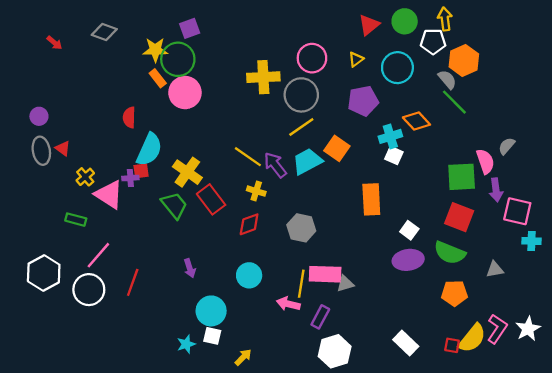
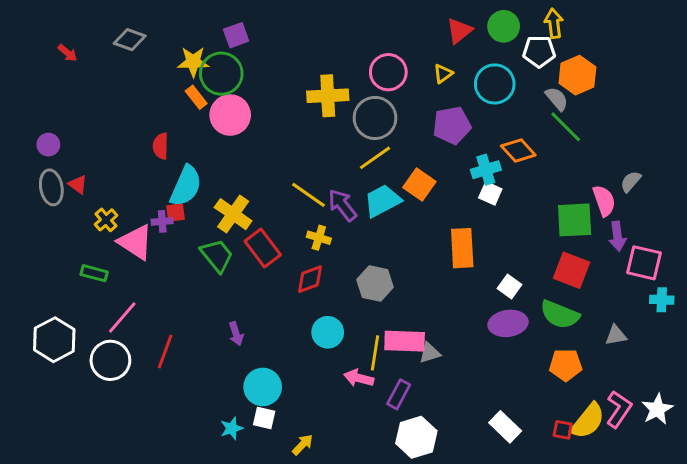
cyan circle: (249, 275) -> (328, 332), moved

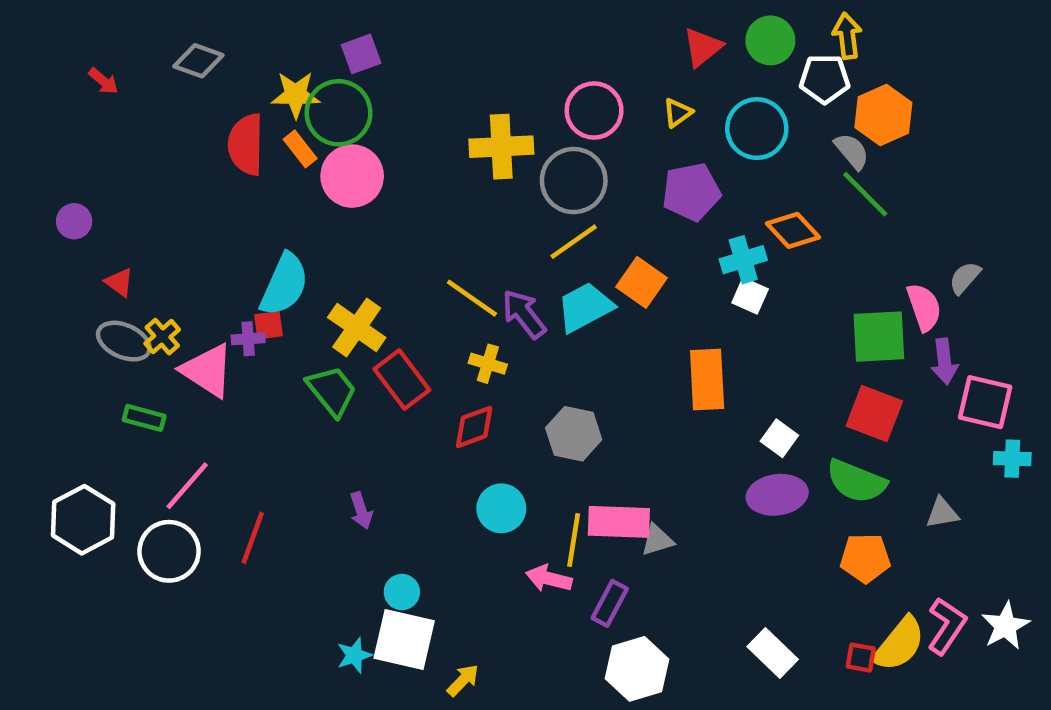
red semicircle: (161, 146) -> (246, 144), moved, size x1.5
gray ellipse: (51, 187) -> (124, 341), moved, turned -56
cyan circle: (263, 387) -> (402, 592), size x0.6
white square: (264, 418) -> (404, 639), size x1.8

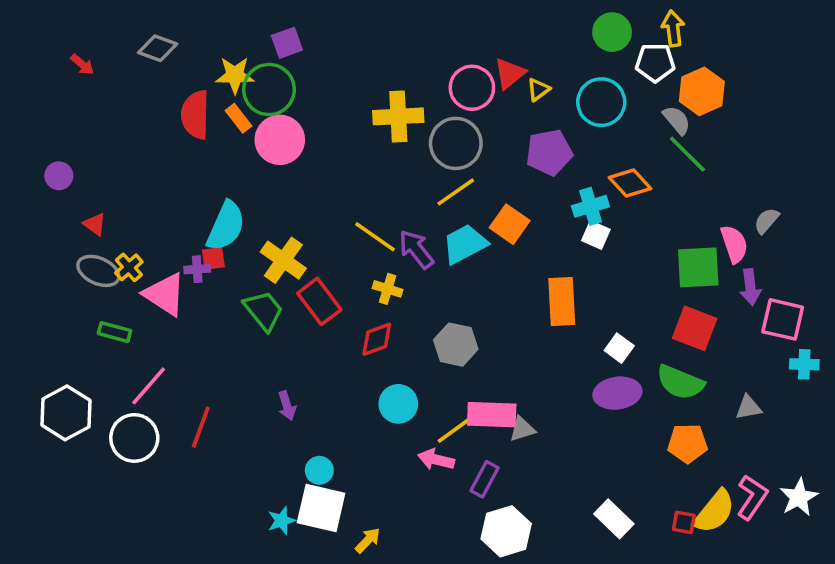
red triangle: (703, 47) -> (510, 73), moved
yellow line: (574, 540) -> (456, 429), turned 45

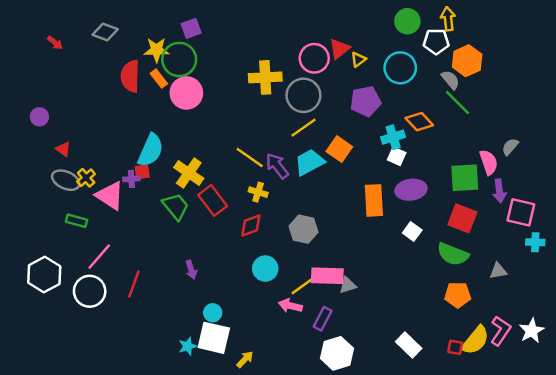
purple ellipse: (617, 393) -> (411, 190), moved

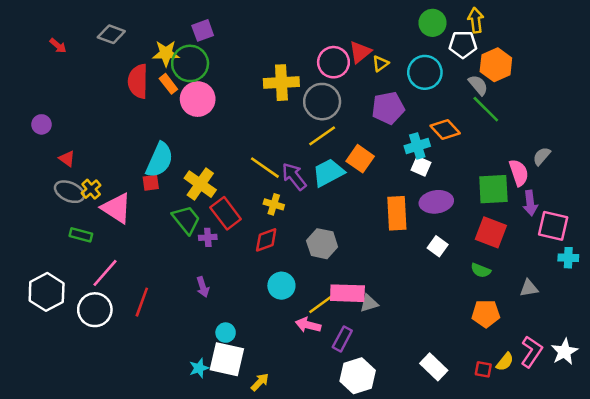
purple cross: (131, 179) -> (208, 237), moved
green semicircle: (453, 254) -> (481, 270), size x0.6
yellow semicircle: (475, 340) -> (505, 362), size x0.6

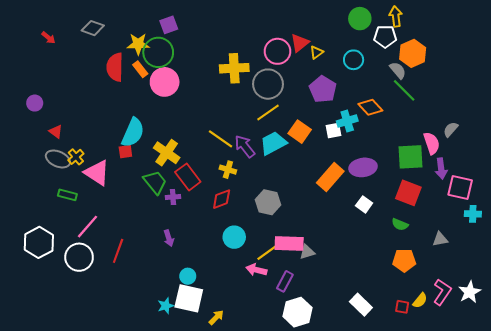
cyan circle: (425, 72) -> (354, 60), size x0.7
purple pentagon: (388, 108) -> (323, 89), turned -30
white square: (421, 166) -> (333, 130), moved, turned -35
orange rectangle: (397, 213) -> (330, 177), turned 44

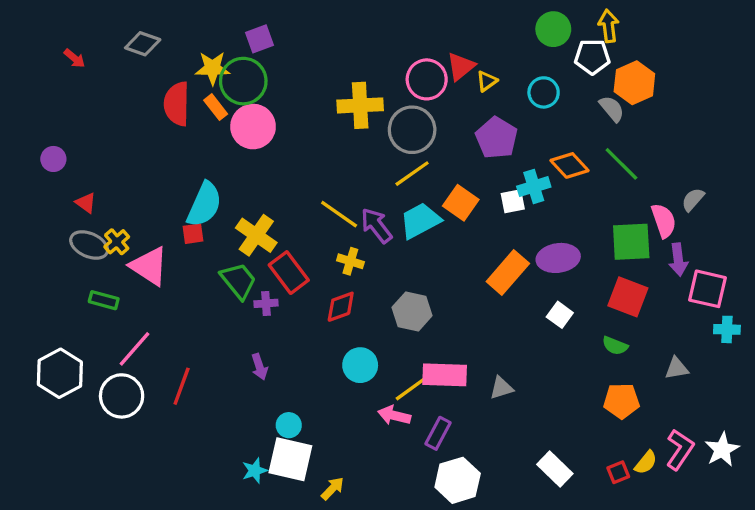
green line: (404, 90) -> (621, 164), moved
gray triangle: (307, 252) -> (501, 388), moved
red square: (402, 307) -> (618, 472), turned -32

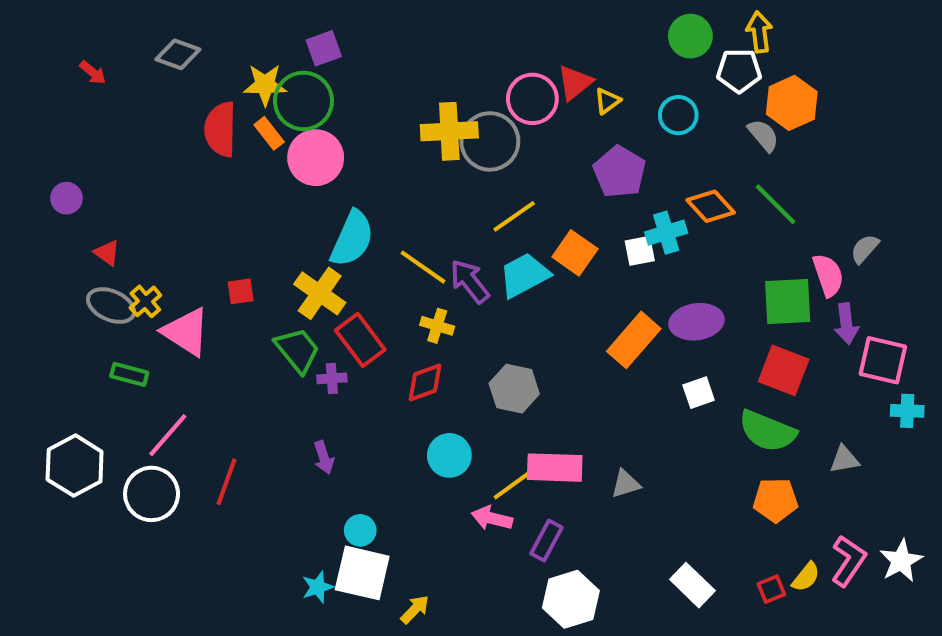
gray circle: (412, 130) -> (490, 141), moved
cyan semicircle: (204, 204) -> (352, 239), moved
white square: (560, 315) -> (699, 393), turned 35
green semicircle: (615, 346) -> (767, 431), size x1.8

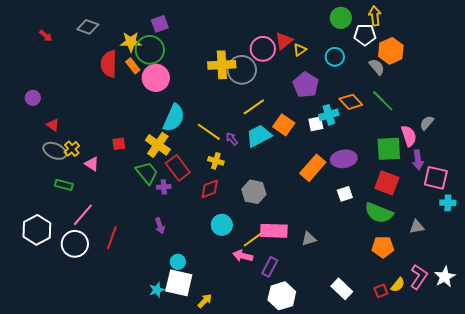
purple arrow: (470, 281) -> (232, 139), size x0.6
pink triangle: (186, 332) -> (92, 164), size x0.6

